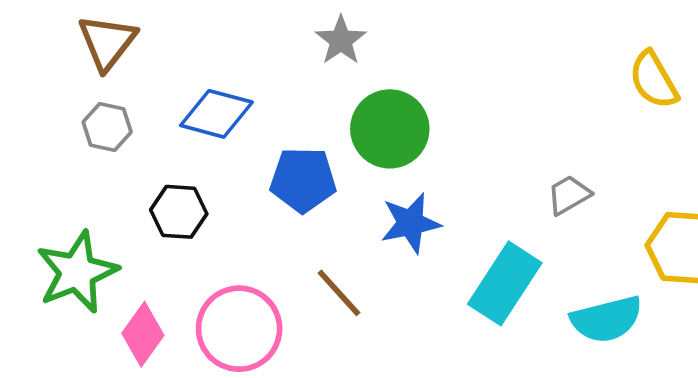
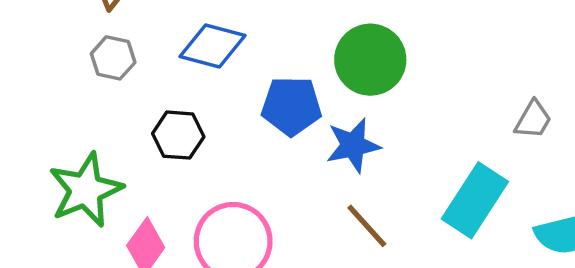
gray trapezoid: (569, 195) -> (533, 120), turned 150
blue star: (411, 223) -> (353, 145), moved
brown line: (339, 293) -> (367, 226), moved

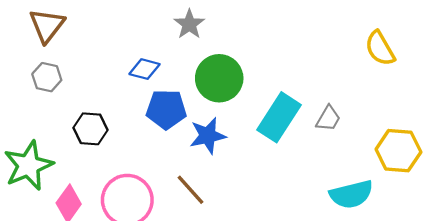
blue diamond: (213, 46) -> (145, 69), moved, size x0.7
cyan rectangle: (475, 200) -> (279, 117), moved
brown line: (367, 226) -> (190, 190), moved

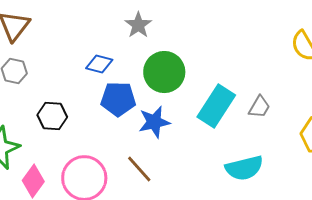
cyan semicircle: (351, 194) -> (244, 168), moved

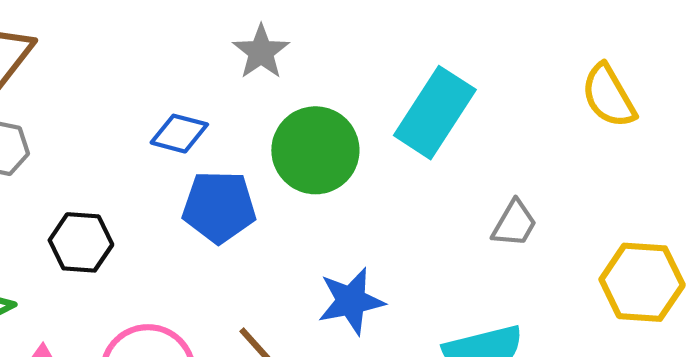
cyan rectangle: (216, 106) -> (435, 113), moved
blue star: (154, 122) -> (351, 301), moved

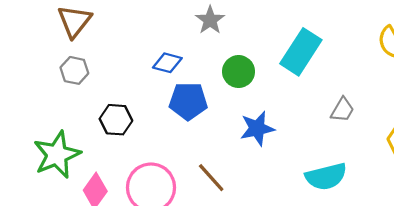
green circle: (315, 150) -> (239, 72), size x0.7
blue star: (351, 301) -> (257, 128), moved

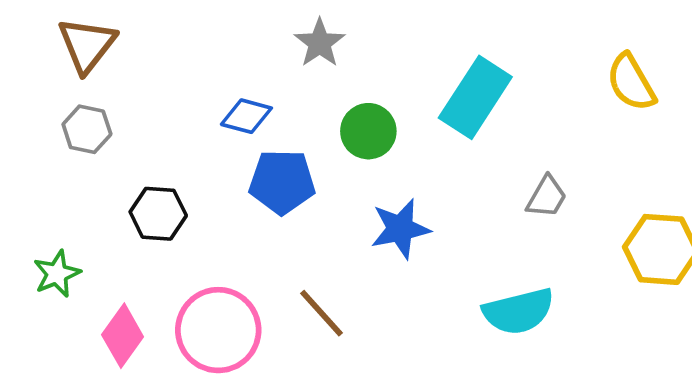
green star: (57, 155) -> (57, 274), size x0.6

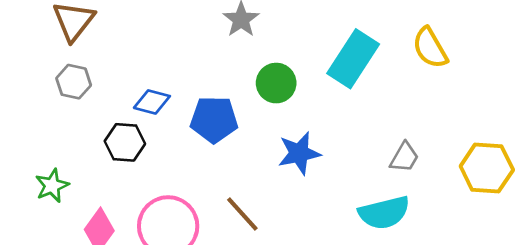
yellow semicircle: (631, 82) -> (430, 48), moved
blue diamond: (246, 116) -> (152, 102), moved
gray trapezoid: (547, 197) -> (404, 157), moved

